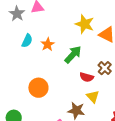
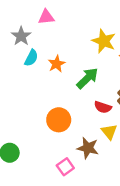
gray star: (17, 14) -> (21, 36), moved
orange circle: (38, 88) -> (59, 120), moved

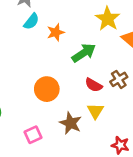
pink square: (65, 167) -> (33, 135), moved

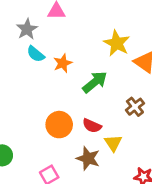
cyan semicircle: (31, 21) -> (36, 54), turned 96
red semicircle: (94, 85) -> (92, 126), moved

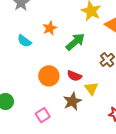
cyan semicircle: (36, 54) -> (24, 41), moved
brown star: (88, 158) -> (72, 101), turned 30

